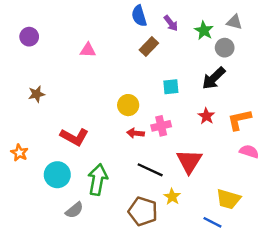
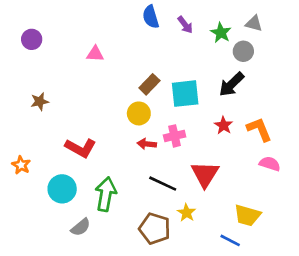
brown rectangle: (149, 46) -> (149, 84), moved
cyan square: (171, 87) -> (185, 94), size x1.6
orange L-shape: (239, 120) -> (259, 129), turned 80

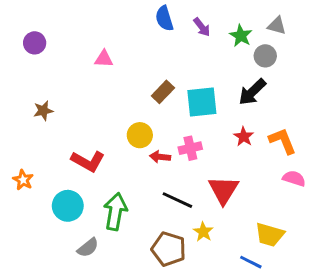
yellow circle: (139, 113) -> (140, 135), moved

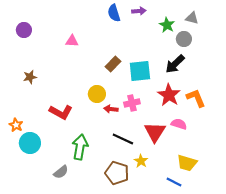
purple arrow: (202, 27) -> (139, 11), moved, turned -56
red star: (244, 137) -> (169, 95), size x1.6
pink semicircle: (294, 178) -> (179, 124), moved
cyan circle: (68, 206) -> (30, 143), moved

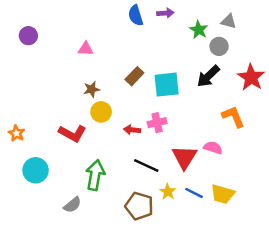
brown star: (30, 77) -> (92, 89), moved
yellow circle: (97, 94) -> (101, 112), moved
red star: (169, 95) -> (251, 77), moved
orange star: (16, 125) -> (16, 133), moved
blue line: (174, 182) -> (194, 193), moved

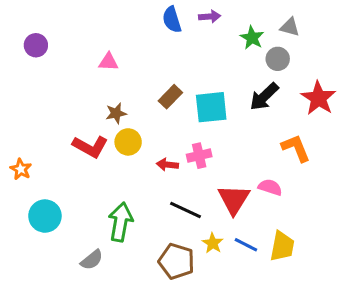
red L-shape: (72, 133) -> (90, 146), moved
yellow trapezoid: (223, 194) -> (282, 246), turned -95

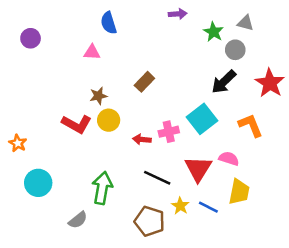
blue semicircle: (172, 20) -> (109, 23), moved
cyan square: (211, 107) -> (202, 119), moved, turned -32
yellow trapezoid: (282, 246) -> (239, 192), moved

